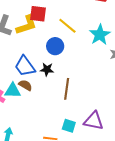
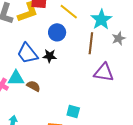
brown semicircle: (25, 85) -> (33, 86), moved
brown line: (67, 89) -> (91, 43), moved
purple triangle: (94, 121) -> (104, 72), moved

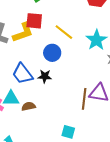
brown line: (91, 43) -> (84, 99), moved
brown semicircle: (33, 86) -> (29, 106), turned -40

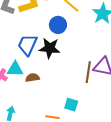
blue trapezoid: (22, 74) -> (28, 45), turned 60
black star: (45, 76) -> (50, 48), size x1.5

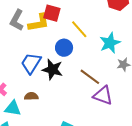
cyan triangle: (15, 69) -> (13, 108), moved
brown line: (88, 72) -> (90, 77), moved, turned -70

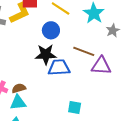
blue trapezoid: (31, 63) -> (59, 68), moved, turned 70
brown semicircle: (31, 96) -> (19, 88), moved

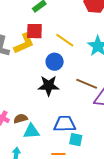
blue trapezoid: (59, 68) -> (65, 124), moved
cyan triangle: (18, 103) -> (31, 131), moved

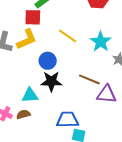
red square: (34, 31) -> (33, 17), moved
blue circle: (55, 62) -> (48, 61), moved
cyan triangle: (31, 131) -> (30, 95), moved

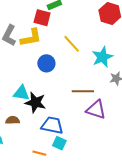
brown line: (89, 79) -> (83, 91), turned -35
black star: (51, 81) -> (35, 102), moved
brown semicircle: (23, 114) -> (13, 120), moved

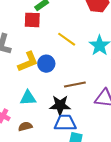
yellow L-shape: (31, 38) -> (28, 62), moved
brown line: (83, 91) -> (75, 85), moved
black star: (35, 102) -> (60, 105), moved

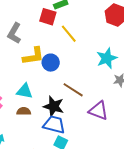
yellow line: (67, 39) -> (69, 34), moved
brown line: (75, 85) -> (73, 90), turned 30
brown semicircle: (25, 126) -> (24, 111), moved

